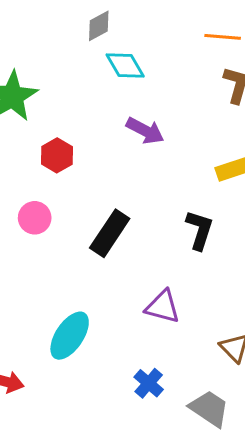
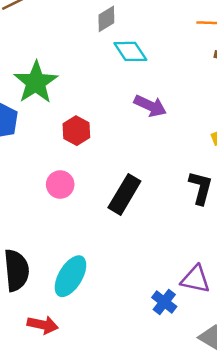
purple triangle: (163, 307) -> (196, 279), moved
cyan ellipse: (70, 336) -> (70, 276), moved
blue cross: (149, 383) -> (164, 302), moved

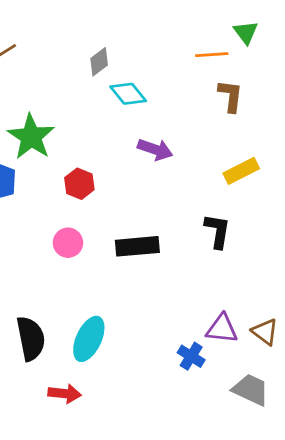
black rectangle: (124, 194) -> (137, 246), turned 60

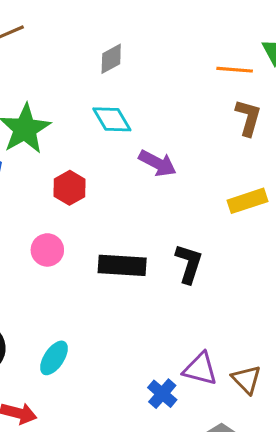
cyan diamond: (128, 94) -> (112, 119), moved
black L-shape: (217, 231) -> (189, 264), moved
cyan ellipse: (89, 339) -> (54, 358), size x0.7

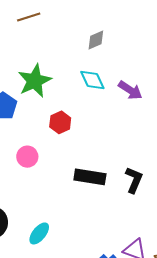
purple arrow: (157, 163) -> (130, 90), moved
pink circle: (47, 250) -> (27, 157), moved

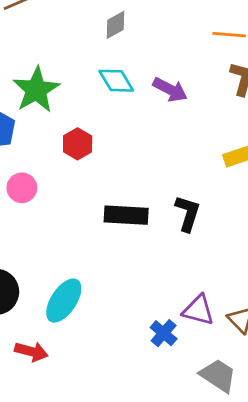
pink circle: (27, 157) -> (22, 188), moved
cyan ellipse: (39, 233) -> (64, 301), size x1.4

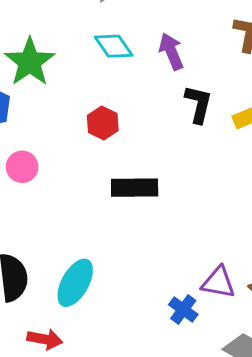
purple arrow: (170, 90) -> (171, 51), turned -136
red hexagon: (78, 144) -> (103, 123), moved
black L-shape: (188, 213) -> (198, 104), moved

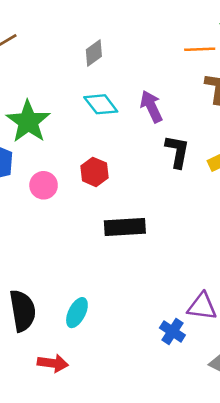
pink circle: (22, 167) -> (44, 185), moved
cyan ellipse: (75, 283) -> (77, 313), size x0.7

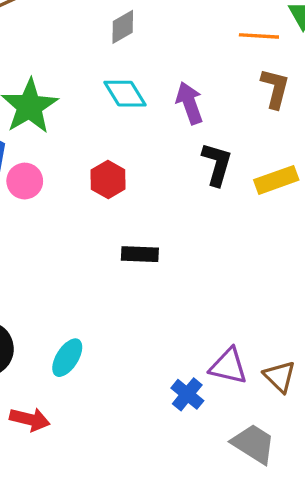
pink circle: (44, 185) -> (25, 181), moved
black rectangle: (125, 227) -> (140, 254), size x0.7

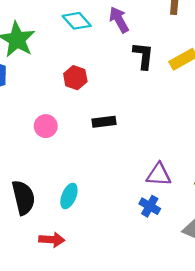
pink circle: (25, 181) -> (46, 126), moved
purple triangle: (228, 366) -> (159, 175), moved

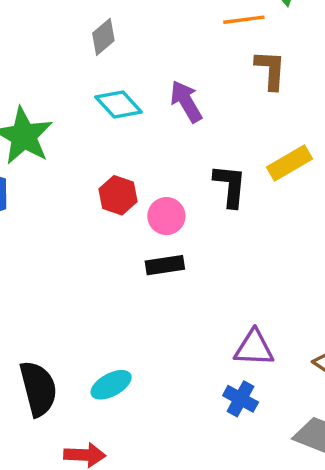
black L-shape: (143, 56) -> (230, 186), moved
pink circle: (46, 126) -> (166, 216), moved
cyan ellipse: (69, 196) -> (111, 385), turned 40

